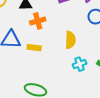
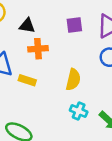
cyan cross: (80, 64) -> (79, 111), turned 32

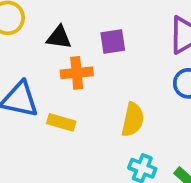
purple square: (74, 25) -> (113, 42), moved

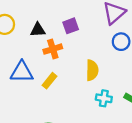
yellow rectangle: (61, 122) -> (49, 81), turned -56

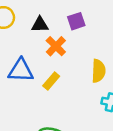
orange cross: (53, 49) -> (56, 46), turned -30

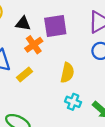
purple square: (76, 21) -> (55, 26), size x1.5

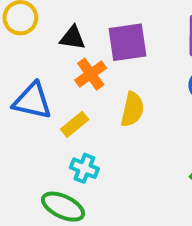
yellow semicircle: (67, 73) -> (132, 109), moved
cyan cross: (73, 102) -> (84, 168), moved

